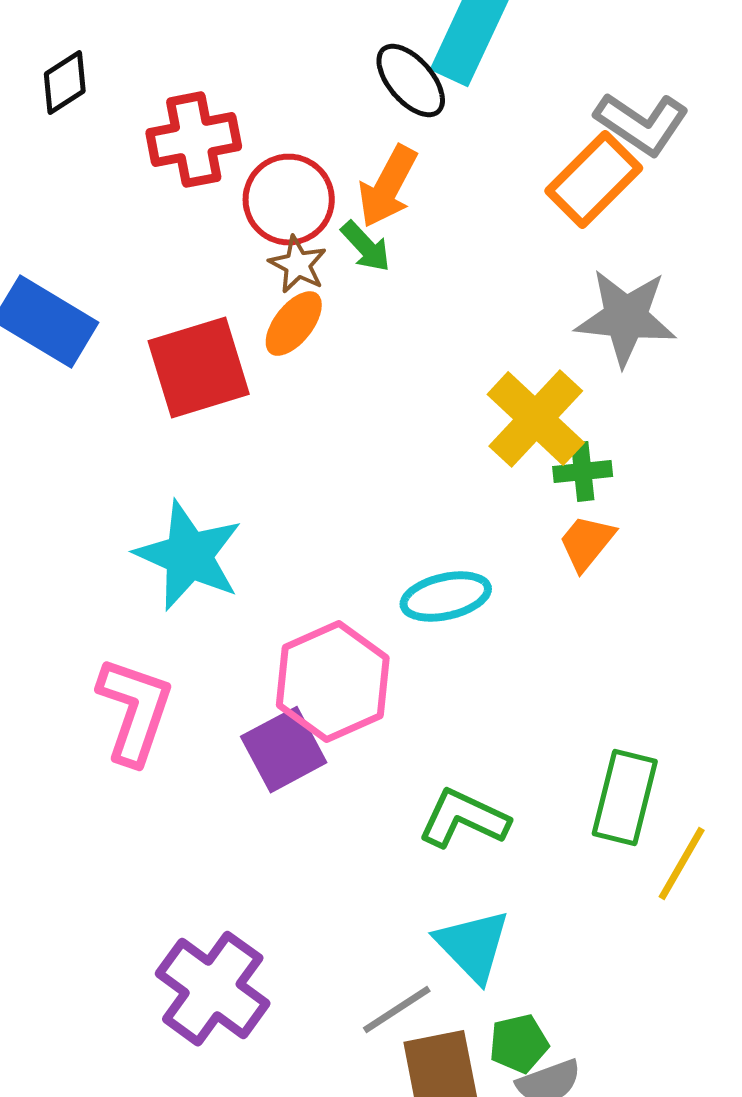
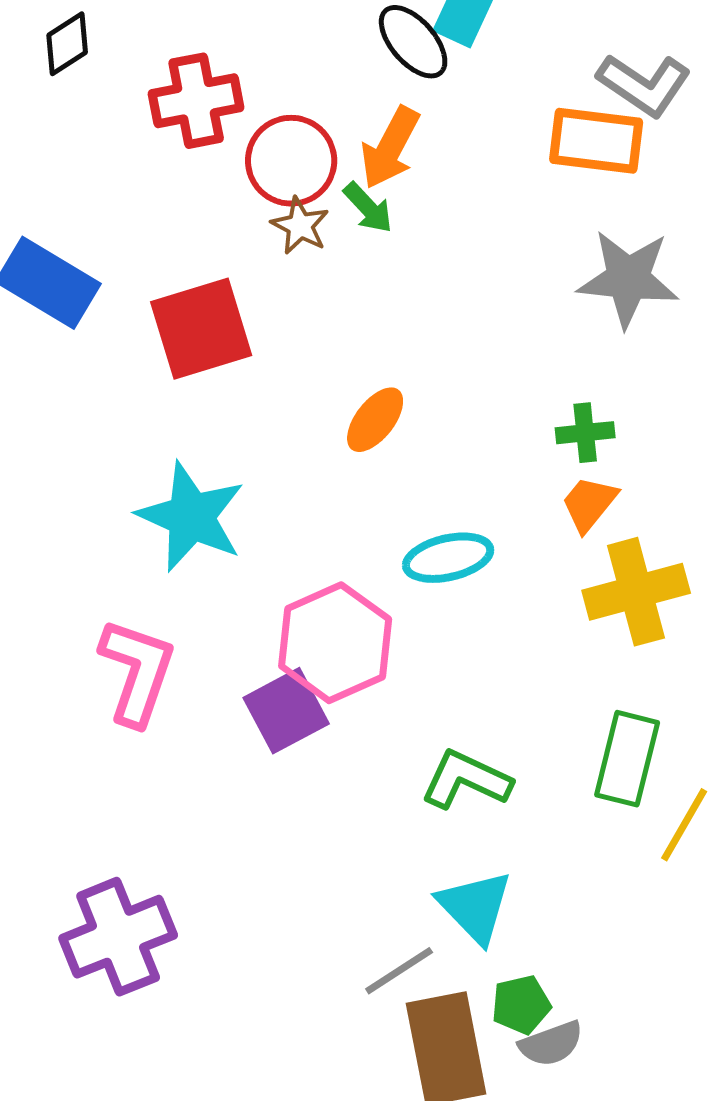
orange rectangle: (594, 180) -> (596, 141), turned 52
orange ellipse: (294, 324) -> (375, 420), moved
yellow cross: (536, 419) -> (636, 592), moved, turned 32
purple cross: (213, 989) -> (118, 937), moved, turned 32

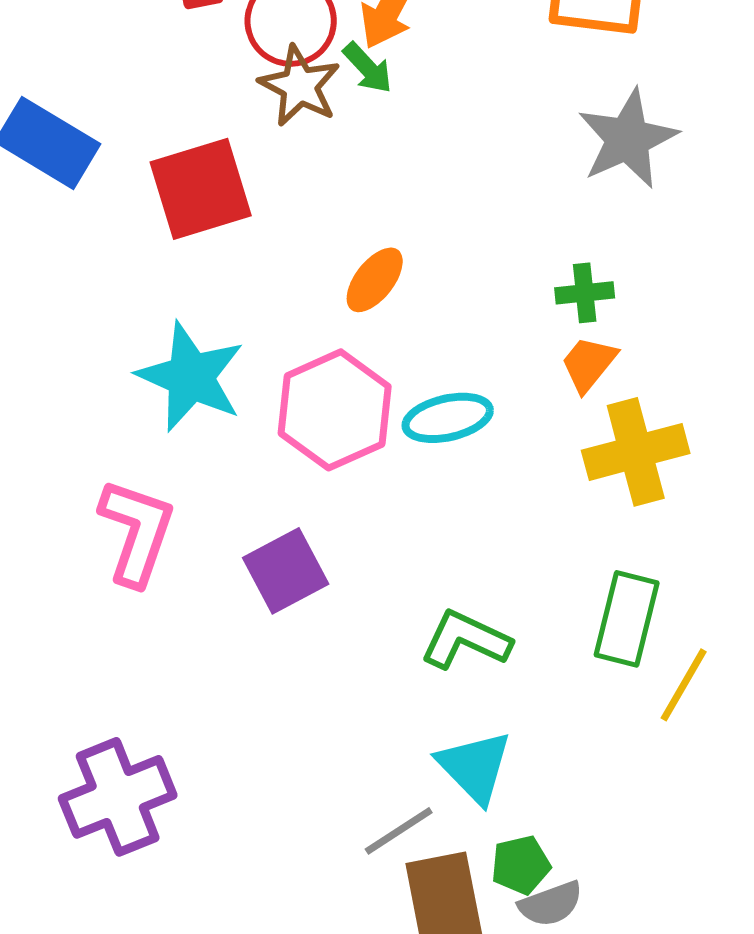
brown star: (300, 226) -> (300, 86), size x1.4
gray star: (628, 279) -> (628, 139), turned -30
pink hexagon: (335, 643) -> (335, 410), moved

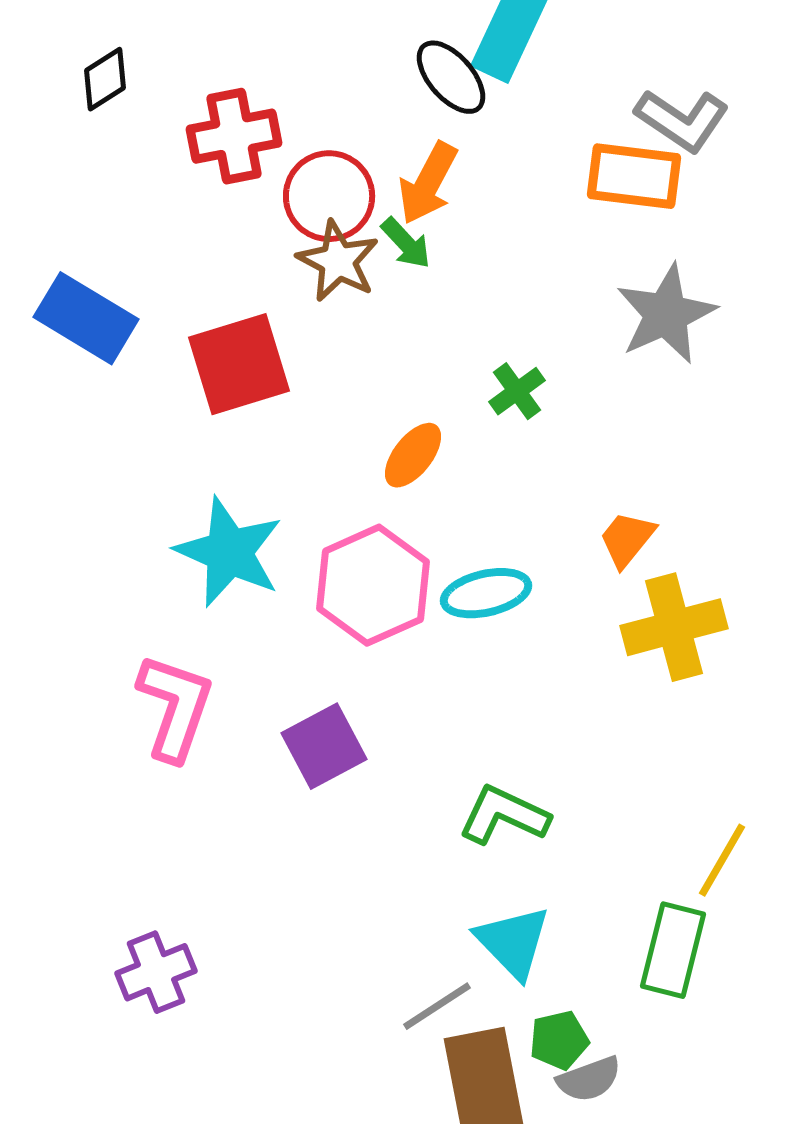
green cross: (585, 293) -> (517, 391), moved, turned -30
green rectangle: (627, 619) -> (673, 950), moved
purple cross: (118, 797) -> (156, 972), size x0.7

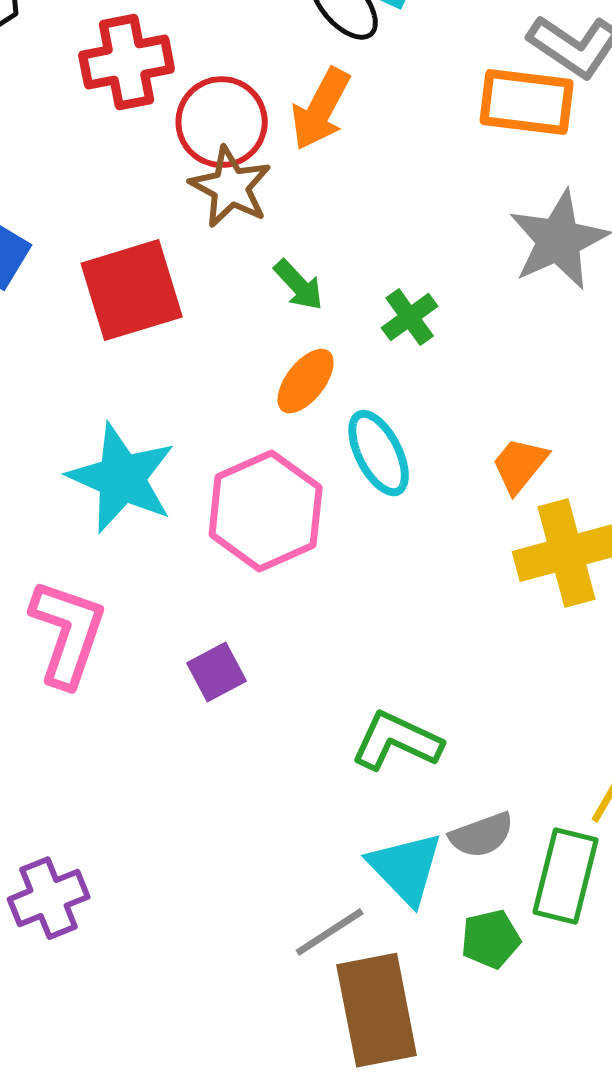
green arrow: (406, 243) -> (299, 285), moved
cyan ellipse: (486, 593) -> (379, 453), moved, turned 76
purple square: (324, 746) -> (217, 672), size x0.7
green pentagon: (559, 1040) -> (491, 939), moved
gray semicircle: (589, 1079) -> (482, 835), moved

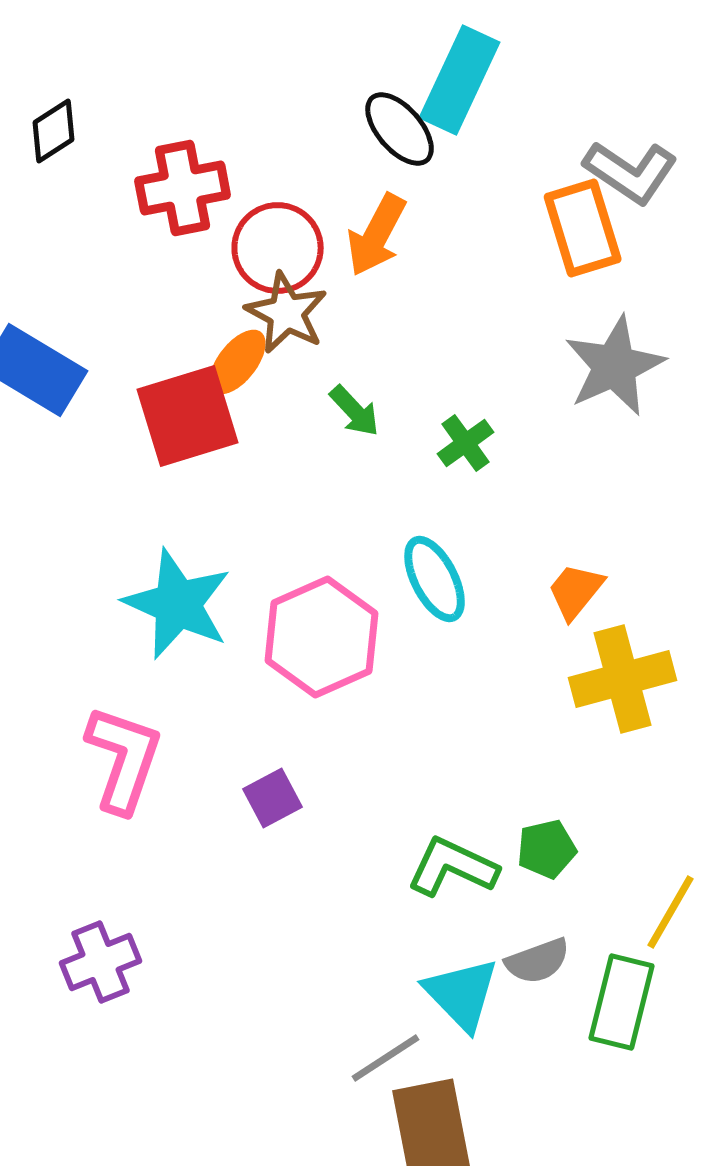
orange rectangle: (527, 102) -> (583, 228), turned 66
orange ellipse: (306, 381) -> (238, 362), moved
purple cross: (49, 898) -> (101, 962), moved
green pentagon: (491, 939) -> (547, 849), moved

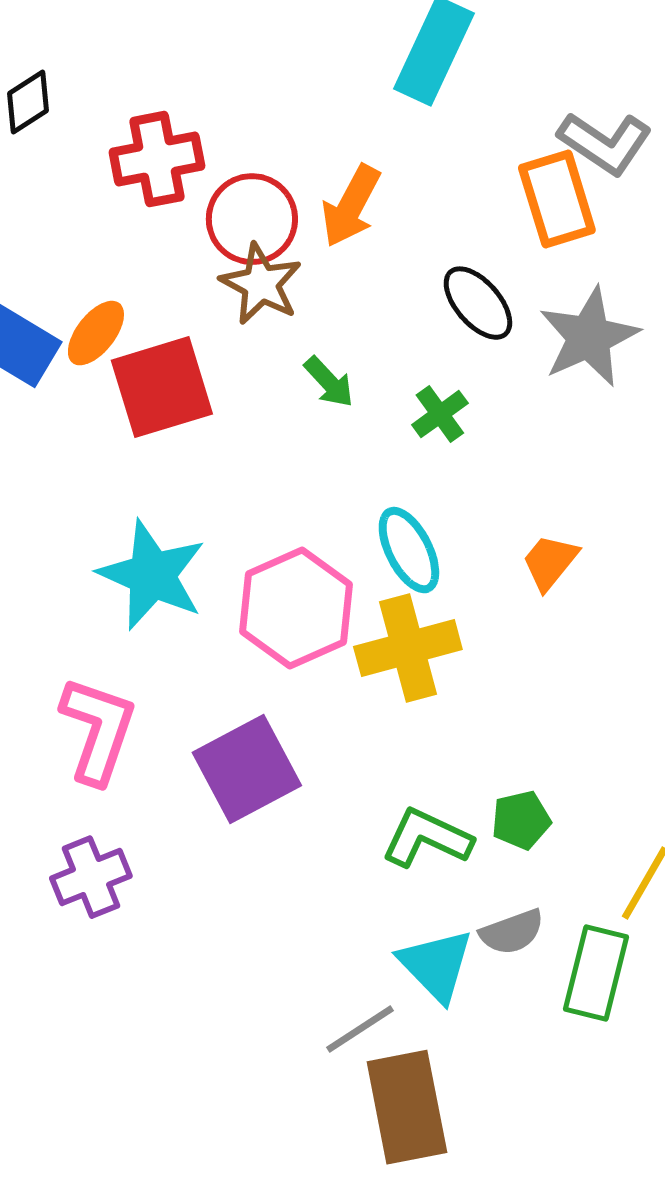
black ellipse: (400, 129) -> (478, 303), moved
orange ellipse: (238, 362) -> (96, 333), moved
yellow cross: (623, 679) -> (408, 648), moved
purple square: (273, 798) -> (247, 769), size x1.8
purple cross: (101, 962) -> (91, 877), moved

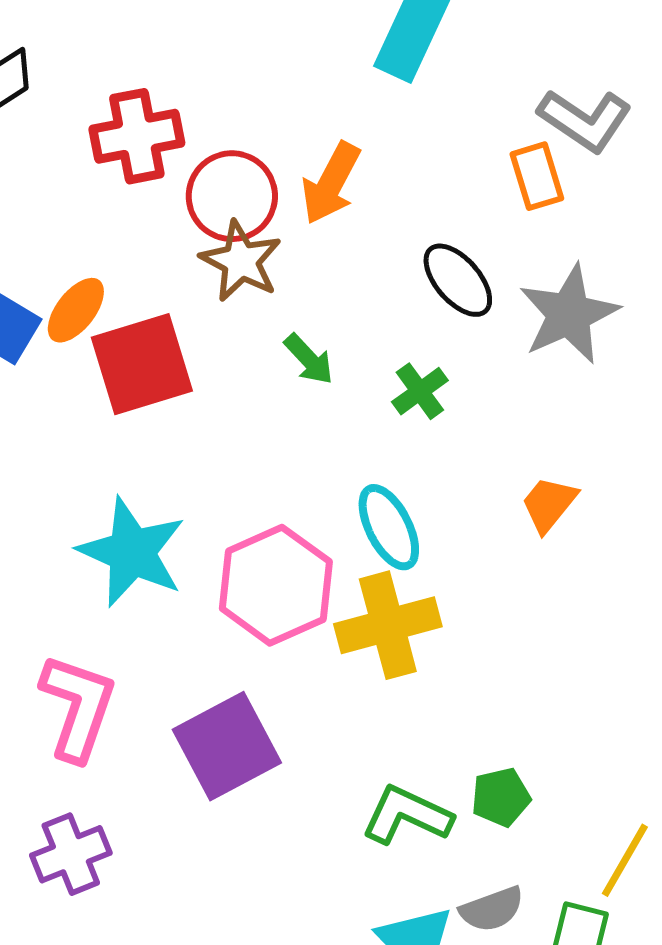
orange rectangle: (557, 199) -> (537, 176), size x0.7
orange trapezoid: (550, 562) -> (549, 504), moved

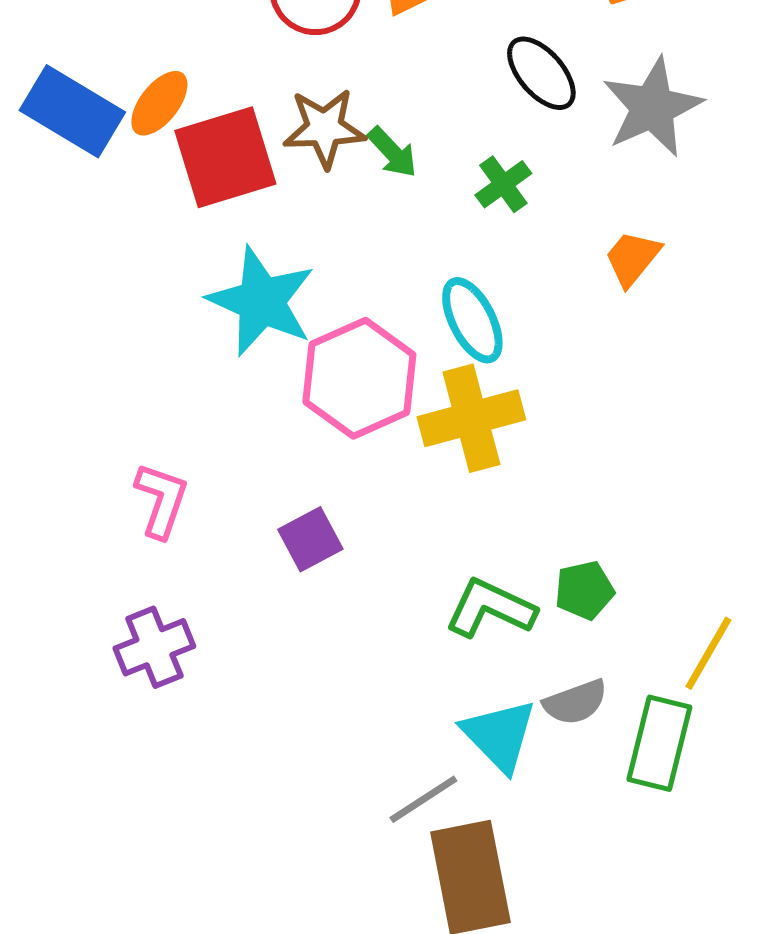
brown star: (241, 261) -> (324, 128), moved, turned -30
orange trapezoid: (549, 504) -> (632, 258), moved
cyan star: (132, 552) -> (261, 301), moved
pink L-shape: (78, 707) -> (161, 500), size x0.7
purple square: (227, 746) -> (310, 539), size x0.6

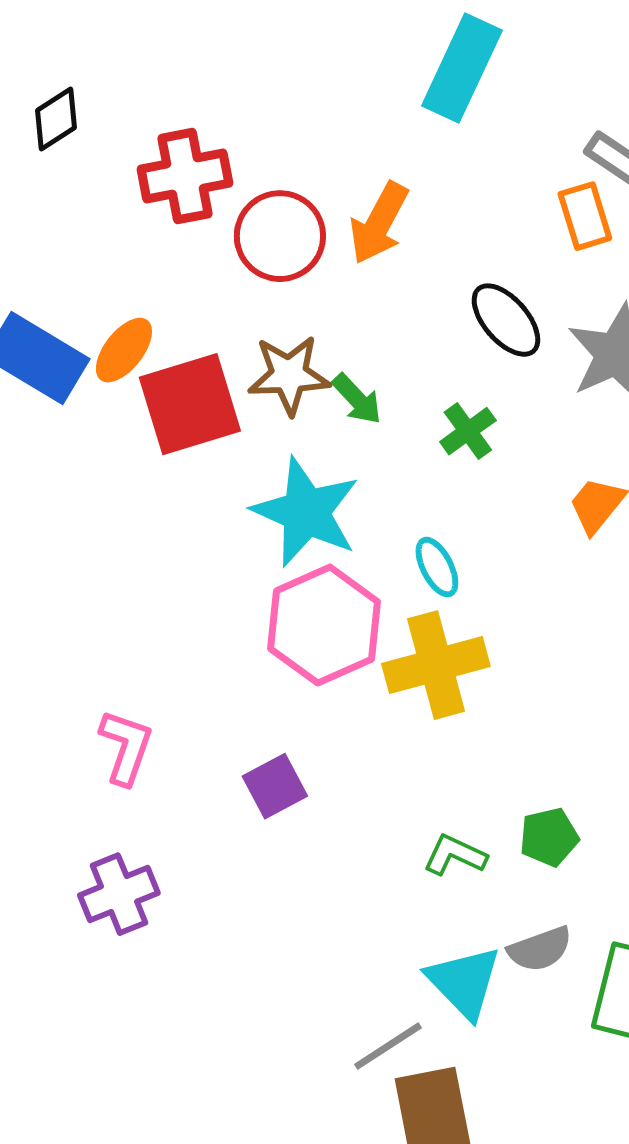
cyan star: (261, 301) -> (306, 512), moved
cyan ellipse: (472, 320) -> (437, 567), size x0.7
green L-shape: (490, 608) -> (455, 855), size x0.7

